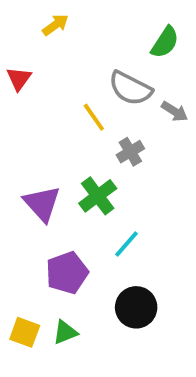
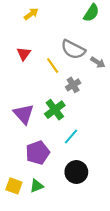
green semicircle: (165, 42) -> (91, 13), moved
red triangle: (19, 79) -> (24, 54), moved

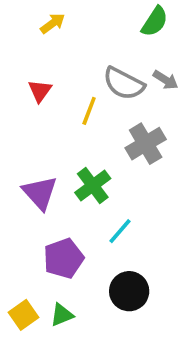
gray arrow: (98, 62) -> (166, 80), moved
yellow line: (53, 66) -> (89, 111), turned 56
gray cross: (73, 85) -> (146, 144), moved, size x1.5
yellow square: (14, 186) -> (23, 315), turned 35

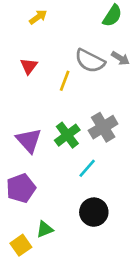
gray cross: (146, 144) -> (103, 127), moved
purple pentagon: (64, 258) -> (21, 188), moved
yellow square: (23, 315) -> (21, 245), moved

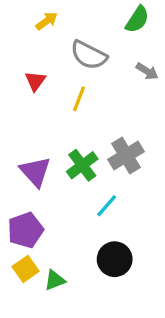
gray semicircle: (90, 61) -> (89, 55), moved
yellow square: (21, 245) -> (26, 269), moved

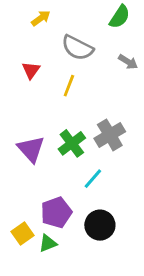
purple pentagon: (26, 230) -> (56, 212), moved

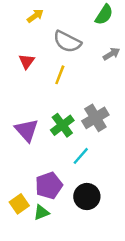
gray arrow: (128, 62) -> (111, 54), turned -63

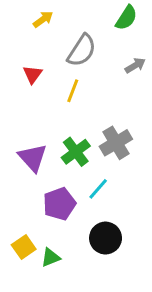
gray semicircle: (67, 42) -> (82, 51), turned -84
purple pentagon: (49, 185) -> (59, 204), moved

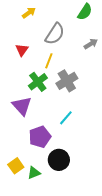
gray cross: (116, 143) -> (67, 81), moved
green cross: (76, 152) -> (38, 82), moved
cyan line: (98, 189) -> (66, 118), moved
black circle: (106, 238) -> (59, 160), moved

